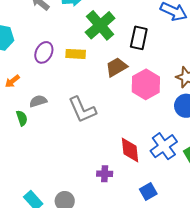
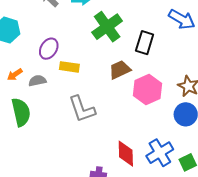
yellow rectangle: (76, 54) -> (69, 67), moved
gray semicircle: (38, 101) -> (37, 81), moved
green semicircle: (22, 118) -> (21, 112), size x1.8

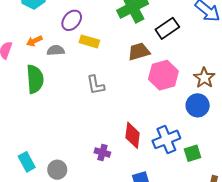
black rectangle: (145, 43) -> (167, 28), turned 30
gray L-shape: (82, 109) -> (96, 85), size x0.7

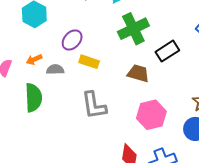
brown trapezoid: (139, 52) -> (138, 73), turned 30
pink hexagon: (163, 75) -> (151, 115), moved
gray L-shape: (96, 85) -> (94, 105), size x1.4

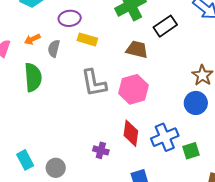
purple ellipse: (72, 40) -> (70, 18), turned 45
gray semicircle: (55, 70) -> (54, 48), turned -72
pink hexagon: (151, 115) -> (133, 89), moved

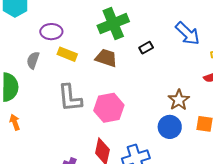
black rectangle: (165, 26) -> (146, 48), size x0.6
orange arrow: (32, 39) -> (15, 122), moved, turned 91
brown trapezoid: (137, 49) -> (106, 58), moved

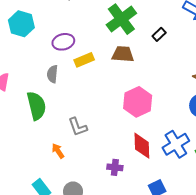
yellow rectangle: (67, 54) -> (84, 60), turned -30
gray L-shape: (70, 98) -> (78, 127), moved, size x0.7
orange arrow: (15, 122) -> (58, 151), moved

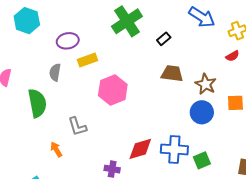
brown trapezoid: (123, 54) -> (172, 73), moved
pink hexagon: (138, 102) -> (113, 90), moved
blue cross: (176, 144) -> (174, 149), turned 32
red diamond: (142, 146) -> (140, 149), turned 72

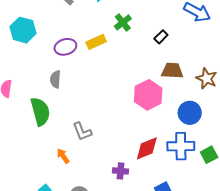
green cross: (127, 21) -> (123, 22), size x0.6
yellow rectangle: (88, 60) -> (96, 42), moved
pink hexagon: (113, 90) -> (148, 95), moved
blue circle: (202, 112) -> (190, 113), moved

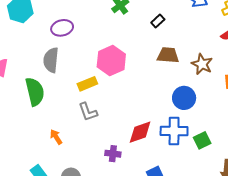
yellow rectangle: (96, 42) -> (87, 84), moved
gray semicircle: (55, 79) -> (51, 60), size x1.4
pink hexagon: (148, 95) -> (111, 60), moved
gray L-shape: (82, 131) -> (88, 112), moved

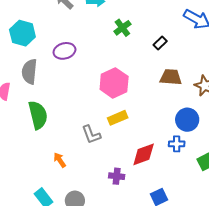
gray semicircle: (51, 60) -> (29, 72), moved
yellow rectangle: (87, 84) -> (118, 118), moved
blue cross: (174, 131) -> (177, 144), moved, size x0.6

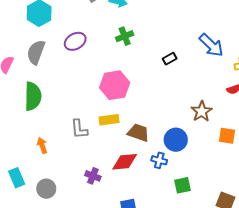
green cross: (122, 28) -> (125, 36), moved
purple ellipse: (64, 51) -> (75, 41), turned -30
brown trapezoid: (171, 77) -> (138, 133), moved

